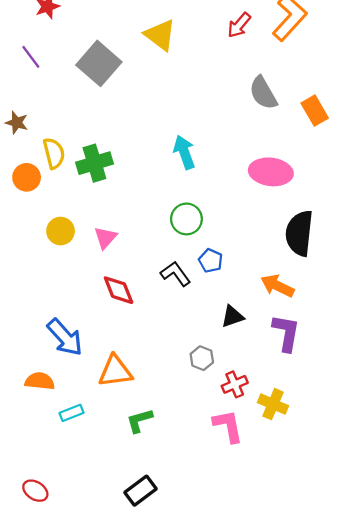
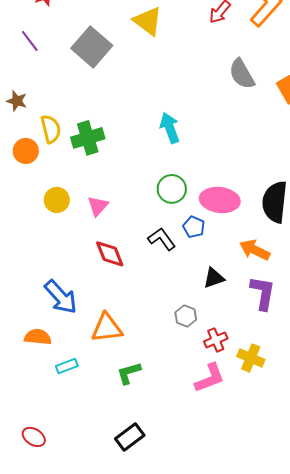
pink ellipse: (271, 172) -> (220, 200), moved
pink L-shape: (228, 426) -> (210, 378), turned 80

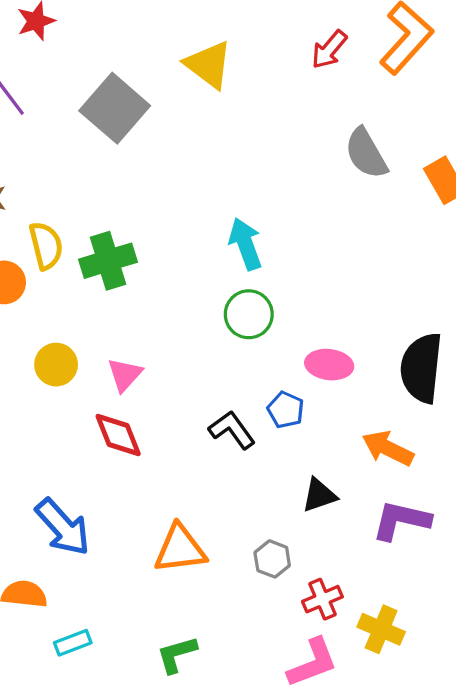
green circle: (172, 189) -> (249, 314), moved
pink ellipse: (220, 200) -> (329, 365), size x0.7
red diamond: (110, 254) -> (118, 435), moved
purple L-shape: (263, 293) -> (401, 520), turned -87
orange triangle: (107, 328) -> (180, 549), moved

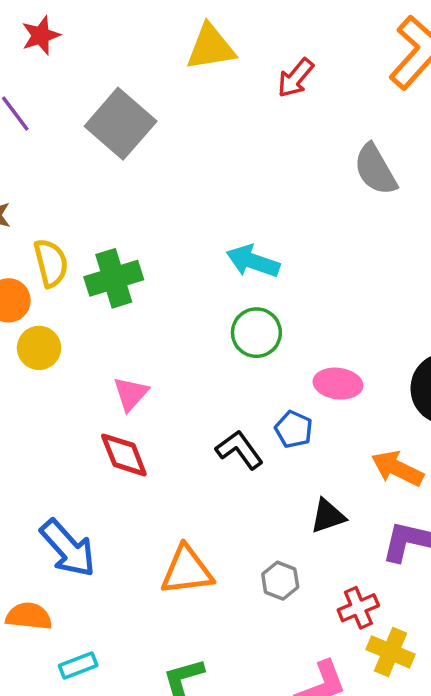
red arrow: (329, 50) -> (295, 78), moved
yellow triangle: (209, 65) -> (211, 47), moved, turned -46
cyan arrow: (245, 244) -> (253, 261), turned -51
yellow circle: (56, 365) -> (39, 348), moved
red cross: (322, 599) -> (358, 608), moved

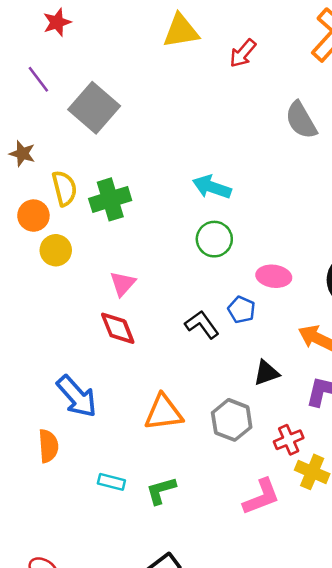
gray square: (121, 124) -> (94, 108), moved
gray hexagon: (280, 581) -> (232, 420), size x1.5
orange semicircle: (29, 616) -> (48, 446), turned 80
cyan rectangle: (78, 665) -> (111, 482), moved, turned 35

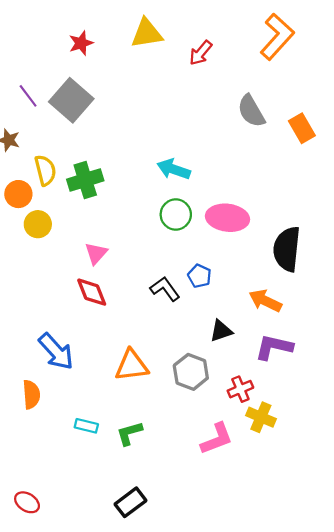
red star: (57, 22) -> (81, 43), moved
purple line: (38, 79) -> (28, 96), moved
pink ellipse: (274, 276) -> (228, 218), moved, size x1.4

